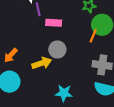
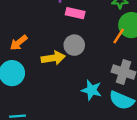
cyan star: (64, 93) -> (91, 90), moved

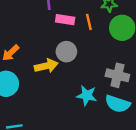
orange line: (119, 36) -> (89, 22), moved, turned -42

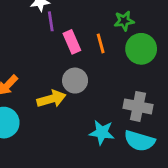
pink rectangle: (65, 20) -> (72, 42), turned 60

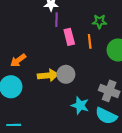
green star: (124, 21) -> (99, 22), moved
gray circle: (75, 81) -> (66, 74), moved

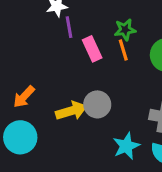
green star: (99, 22) -> (125, 30), moved
cyan star: (80, 105) -> (126, 146), turned -30

